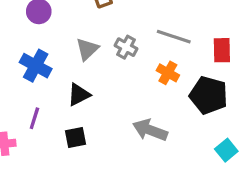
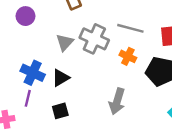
gray cross: (126, 47) -> (94, 39), size x1.6
blue cross: (36, 66) -> (33, 73), moved
gray arrow: (150, 130) -> (117, 101), turned -90

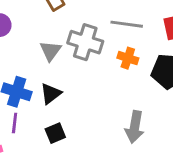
gray arrow: (117, 101) -> (135, 127), moved

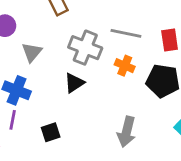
gray triangle: (50, 51) -> (32, 52), moved
black triangle: (51, 94) -> (74, 83), moved

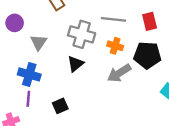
gray arrow: (127, 132) -> (119, 73), moved, turned 50

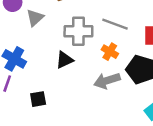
gray cross: (82, 34) -> (78, 31), turned -30
gray triangle: (39, 42) -> (35, 18), moved

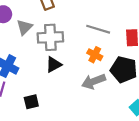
gray cross: (78, 31) -> (50, 37), moved

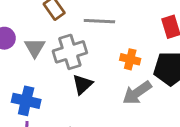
gray line: (98, 29) -> (99, 21), moved

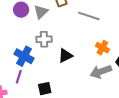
gray triangle: (35, 48) -> (41, 12), moved
gray cross: (70, 52) -> (44, 39), moved, size x0.7

